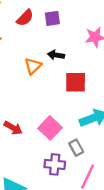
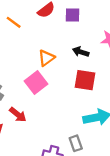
black arrow: (56, 55) -> (81, 52), moved
pink square: (50, 128) -> (36, 83), moved

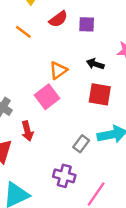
red arrow: (18, 115) -> (27, 131), turned 36
gray rectangle: (76, 143) -> (81, 144), moved, turned 56

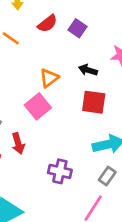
purple square: (87, 24) -> (78, 28), turned 35
gray rectangle: (81, 144) -> (107, 176), moved
purple cross: (64, 176) -> (60, 171), moved

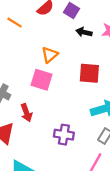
black arrow: (88, 70) -> (84, 32), moved
pink square: (38, 106) -> (41, 80), turned -30

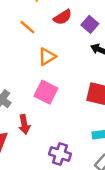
orange triangle: (50, 55) -> (47, 57), moved

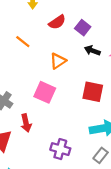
orange line: (27, 27) -> (23, 42), moved
orange triangle: (47, 57) -> (58, 61), moved

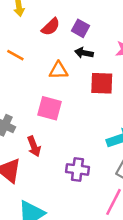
black arrow: (92, 51) -> (84, 53), moved
orange triangle: (58, 61) -> (59, 70), turned 42
red square: (93, 92) -> (102, 83), moved

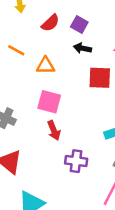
orange triangle: (59, 70) -> (46, 66), moved
red arrow: (34, 146) -> (54, 130), moved

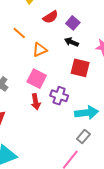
orange triangle: (46, 66) -> (40, 50), turned -35
purple cross: (76, 161) -> (59, 96), moved

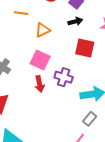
orange line: (19, 33) -> (21, 13), turned -32
black arrow: (71, 42) -> (75, 21), turned 144

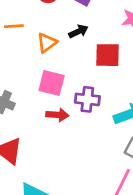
black arrow: (75, 21) -> (78, 31), moved
red arrow: (40, 84) -> (57, 115), turned -63

